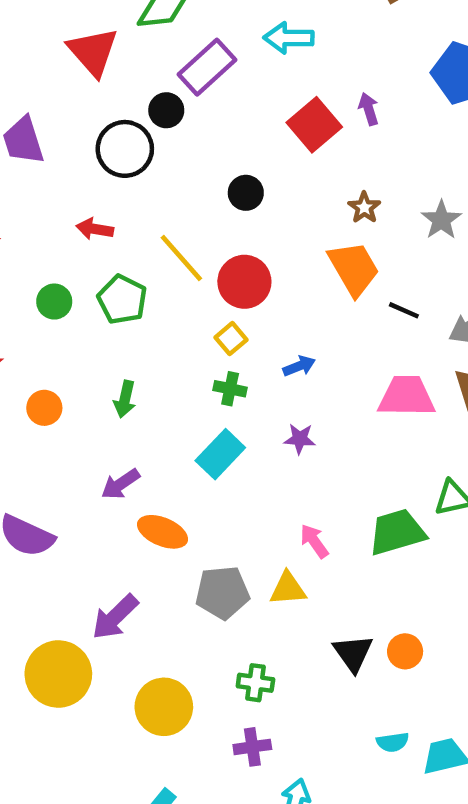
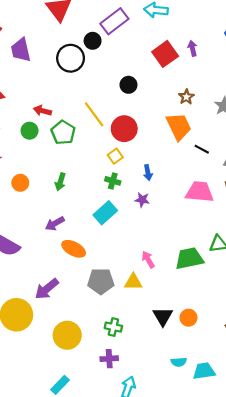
red arrow: (95, 229) -> (42, 111), moved
blue arrow: (299, 366) -> (148, 173), turned 96
purple star: (300, 439) -> (142, 200), moved

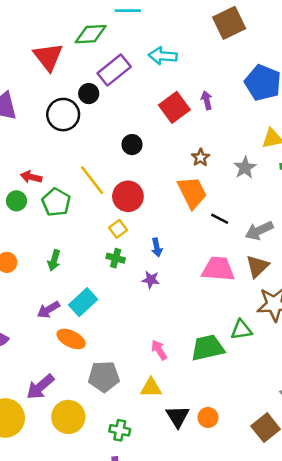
cyan rectangle: (105, 213) -> (83, 302), moved
yellow triangle: (133, 282) -> (151, 388), moved
yellow circle: (67, 335) -> (68, 417), moved

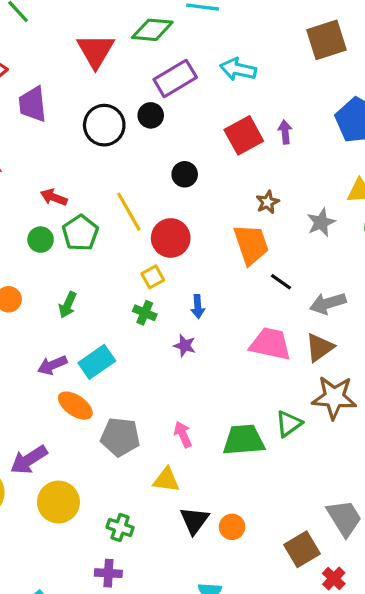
black circle: (89, 94) -> (151, 115), moved
green circle: (16, 201) -> (41, 240), moved
green triangle: (241, 330) -> (289, 424), turned -35
gray pentagon: (104, 377) -> (120, 437), moved

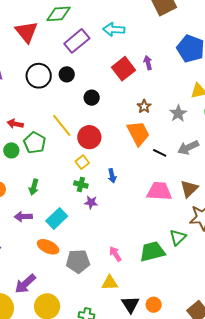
black circle: (151, 115) -> (67, 74), moved
gray arrow: (328, 303) -> (188, 148), moved
purple star: (185, 346) -> (91, 202), moved
purple arrow: (52, 365) -> (23, 217), moved, turned 30

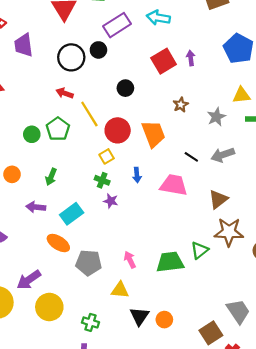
black circle: (67, 74) -> (98, 50), moved
red arrow: (15, 124) -> (65, 93), moved
orange trapezoid: (138, 133) -> (153, 134), moved
pink trapezoid: (159, 191) -> (174, 185), moved

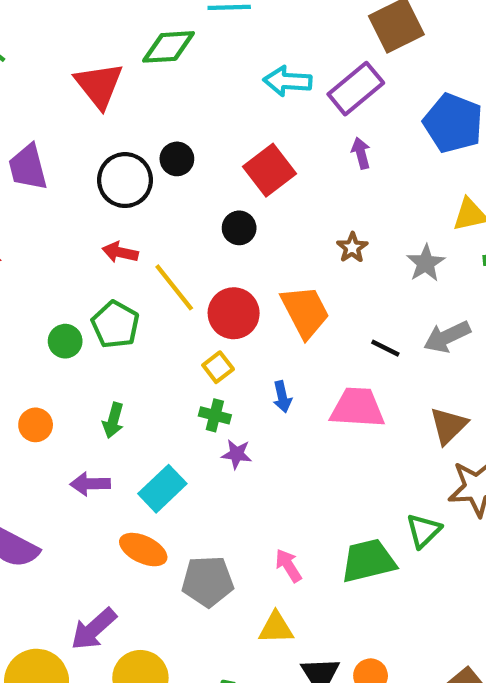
purple rectangle: (117, 25) -> (356, 89), moved
red square: (164, 61) -> (269, 170), moved

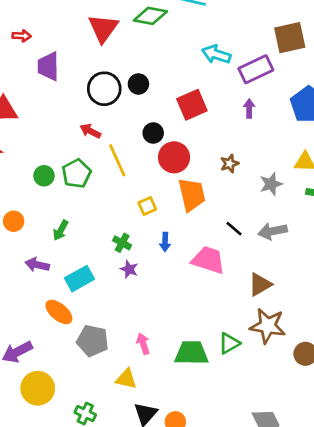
black circle: (239, 228) -> (153, 133), moved
red circle: (234, 313) -> (174, 157), moved
yellow square: (218, 367) -> (147, 206), moved

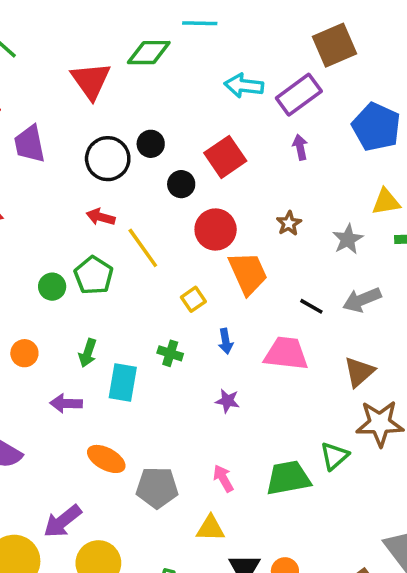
black circle: (153, 133) -> (181, 184), moved
purple star: (129, 269) -> (227, 401), moved
cyan rectangle: (80, 279) -> (123, 382), moved, turned -40

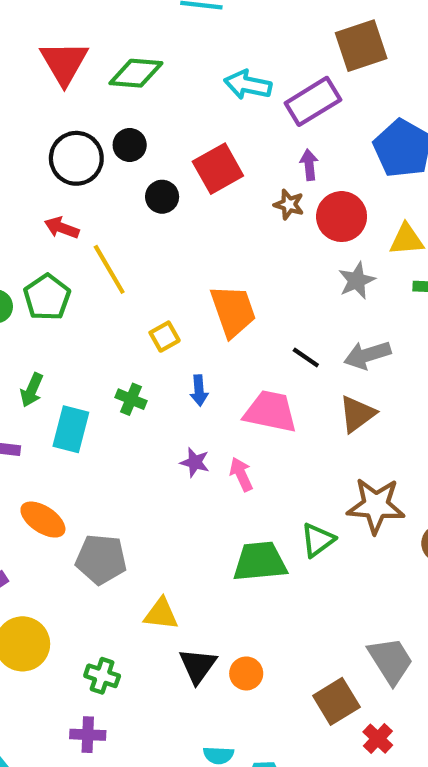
green diamond: (149, 53) -> (136, 73), moved
brown star: (289, 223) -> (289, 204), moved, turned -30
red circle: (216, 229) -> (342, 217), moved
brown triangle: (359, 372) -> (357, 414), moved
pink arrow: (223, 478) -> (241, 474), moved

